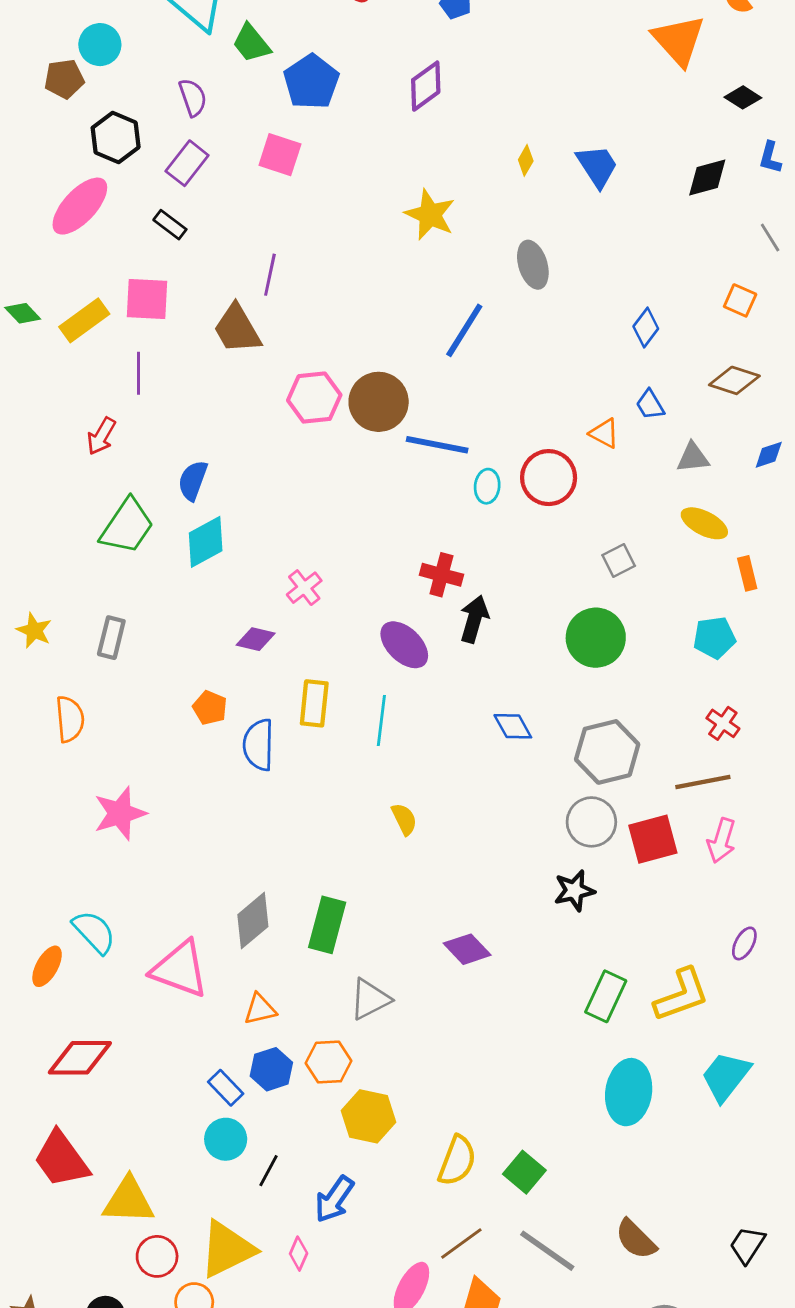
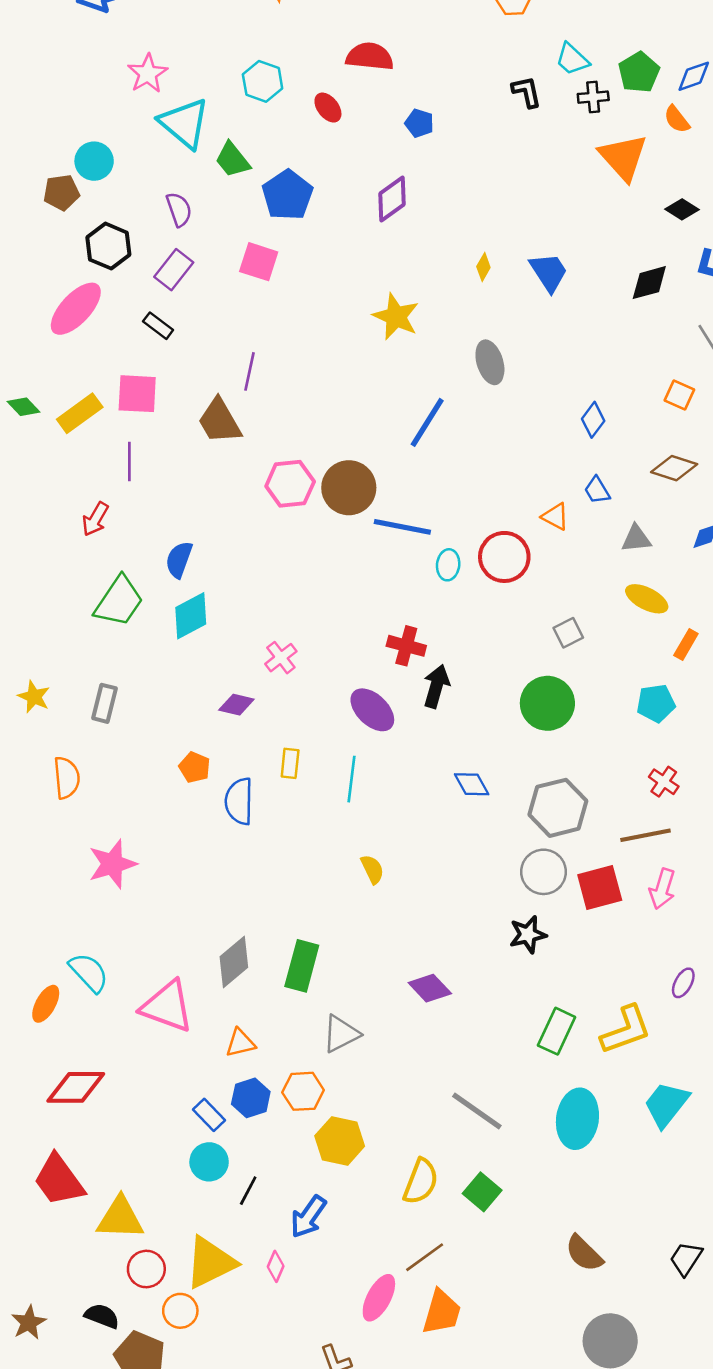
orange rectangle: (747, 573) -> (686, 644), turned 44
yellow rectangle: (314, 703) -> (290, 763), size x0.7
gray line: (547, 1251) -> (477, 1111), moved

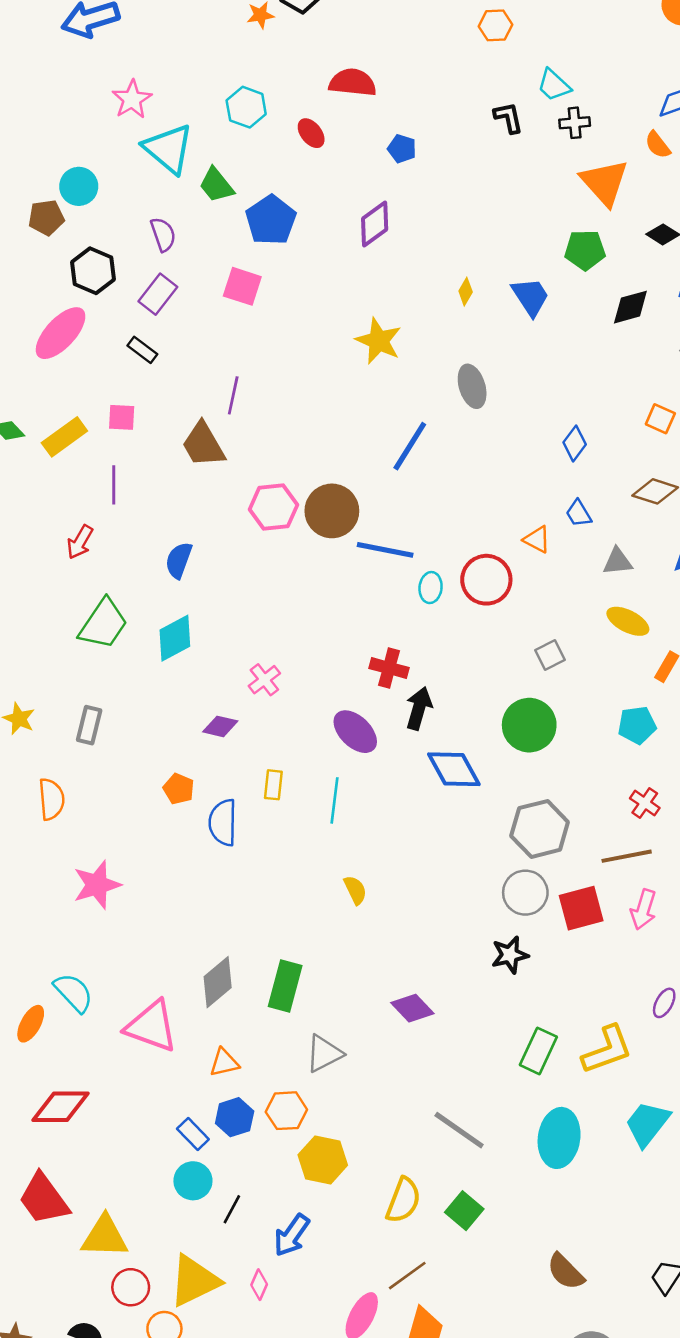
green pentagon: (639, 72) -> (585, 250), moved, turned 30
pink square: (137, 394) -> (122, 417), size x0.7
blue semicircle: (179, 560) -> (179, 560), moved
blue diamond: (472, 784) -> (454, 769), moved, size x1.5

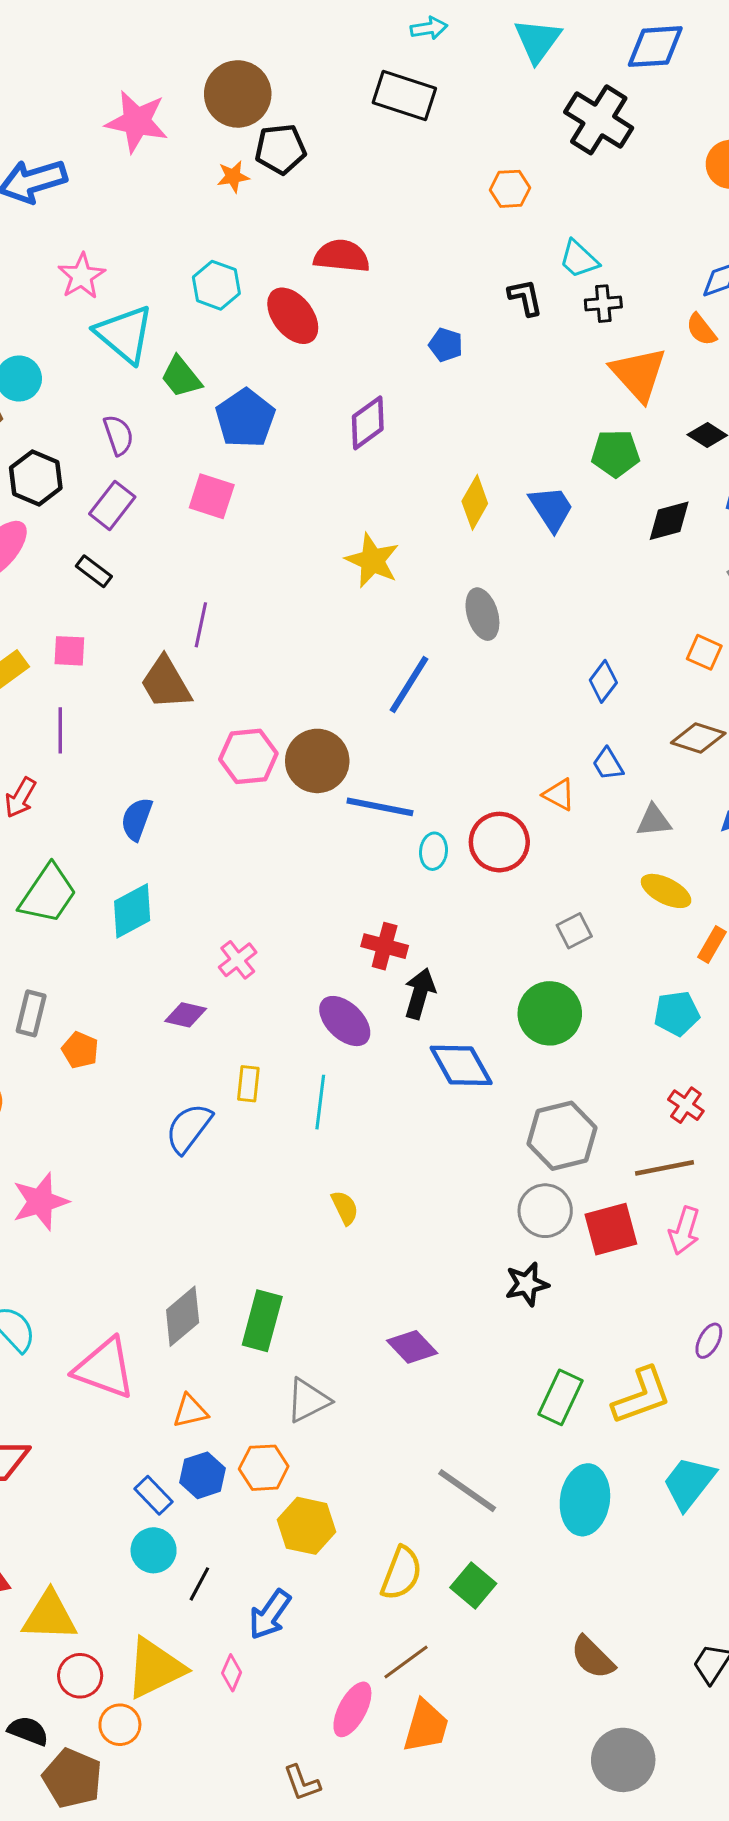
red ellipse: (311, 133) -> (293, 316), size x1.6
blue pentagon: (402, 149) -> (446, 345), moved
yellow diamond: (466, 292) -> (475, 502), size x1.6
orange pentagon: (179, 789) -> (80, 1050), moved
blue semicircle: (223, 822) -> (189, 1128), turned 36

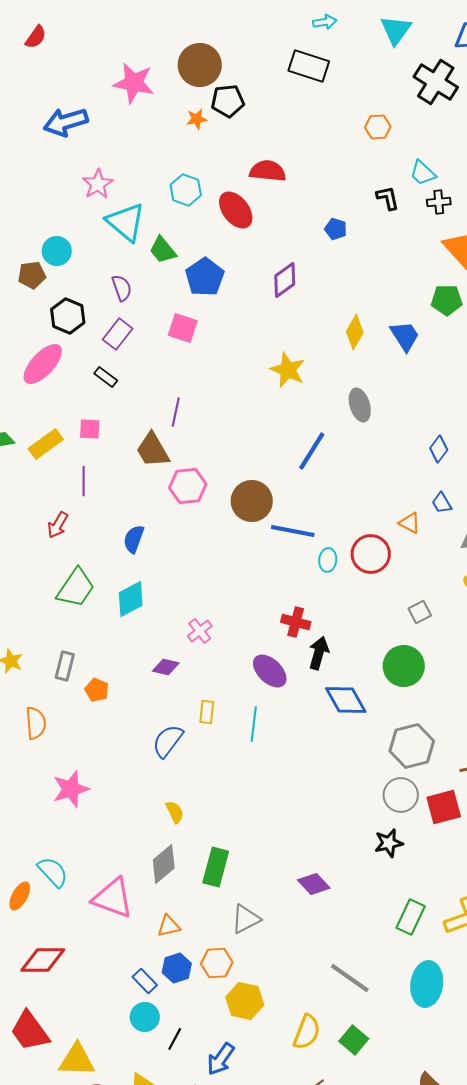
pink hexagon: (248, 756) -> (188, 486), moved
yellow semicircle: (345, 1208) -> (175, 812), moved

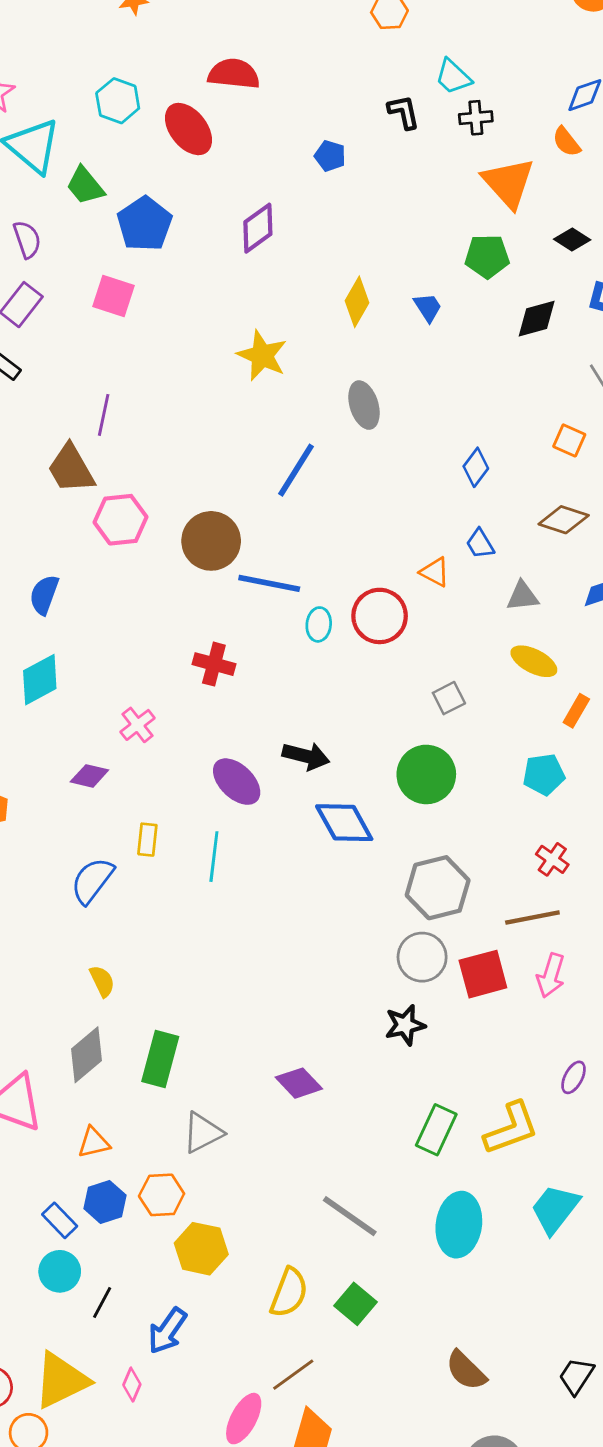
blue trapezoid: (405, 336) -> (428, 307), size x0.7
red cross: (296, 622) -> (214, 664), moved
black arrow: (319, 653) -> (306, 756), turned 88

